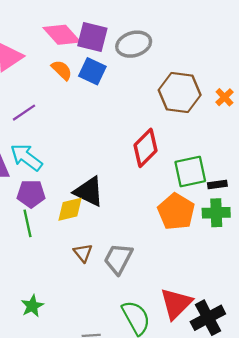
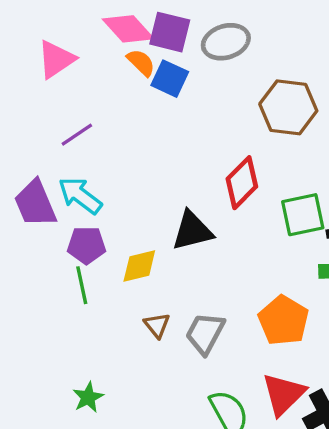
orange semicircle: (62, 70) -> (141, 63), moved
black triangle: (89, 192) -> (192, 231), moved, turned -40
orange pentagon: (176, 212) -> (284, 320), moved

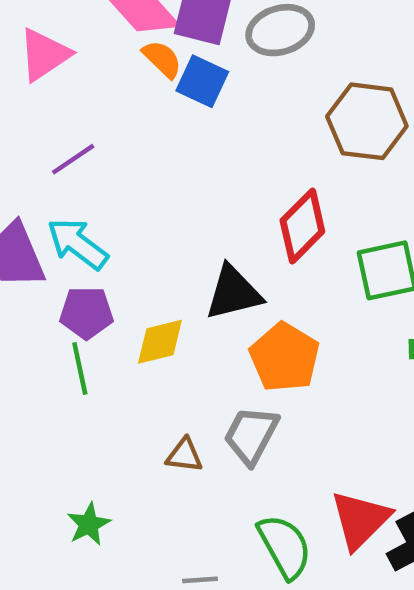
orange pentagon: (284, 320) -> (285, 357), moved
brown triangle: (157, 325) -> (184, 455), moved, turned -44

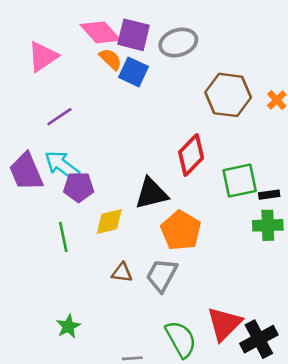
purple pentagon: (86, 313) -> (79, 187), moved
brown triangle: (184, 455) -> (122, 273), moved

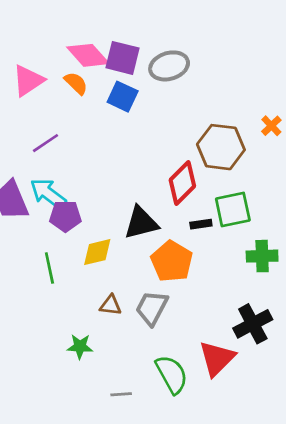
orange semicircle: (111, 59) -> (76, 83), moved
brown hexagon: (228, 95) -> (221, 147), moved
black rectangle: (269, 195) -> (201, 224), moved
green star: (68, 326) -> (80, 346), moved, turned 30
black cross: (259, 339) -> (253, 324), moved

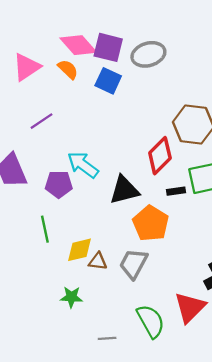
cyan arrow: (48, 194) -> (83, 165), moved
yellow diamond: (97, 252) -> (79, 250), moved

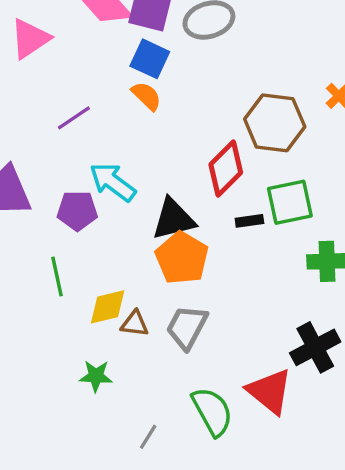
orange semicircle: (68, 69) -> (146, 96), moved
purple line: (41, 121) -> (74, 118), moved
orange pentagon: (151, 223) -> (182, 258), moved
red triangle: (190, 307) -> (270, 391), turned -36
gray line: (107, 338) -> (148, 437), turned -54

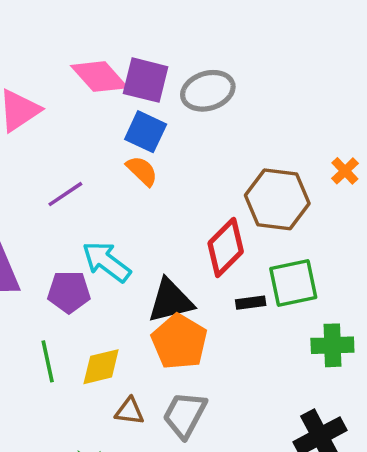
yellow diamond: (108, 307) -> (101, 367), moved

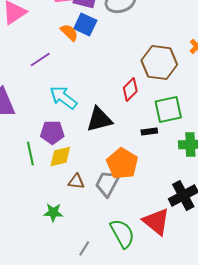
orange semicircle: (142, 171) -> (69, 32), moved
red diamond: (226, 247) -> (130, 89), size x0.7
purple pentagon: (69, 292) -> (52, 132), moved
black rectangle: (251, 303) -> (149, 131), moved
orange pentagon: (179, 342) -> (122, 163), moved

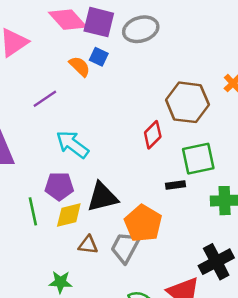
blue square: (85, 24) -> (99, 57), size x0.7
black triangle: (99, 119) -> (102, 197), moved

